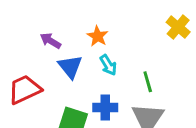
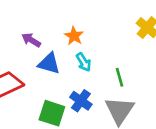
blue triangle: (70, 67) -> (49, 63), turned -35
blue cross: (105, 108) -> (81, 101), turned 35

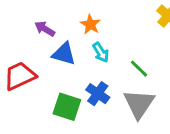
green line: (120, 77) -> (139, 69), turned -30

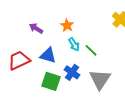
blue triangle: (64, 54) -> (48, 55), moved
green line: (139, 69) -> (91, 50), moved

